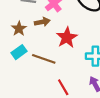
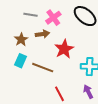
cyan rectangle: (19, 52) -> (21, 61), turned -32

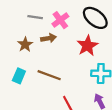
red star: (64, 49) -> (87, 46), moved
cyan rectangle: (21, 61) -> (19, 76), moved

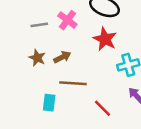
brown arrow: (48, 38) -> (62, 57), moved
cyan rectangle: (19, 76) -> (49, 103), moved

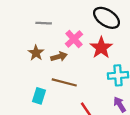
pink cross: (67, 20) -> (74, 39), moved

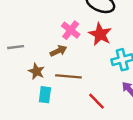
gray line: (44, 23) -> (16, 47), moved
brown star: (36, 53) -> (36, 71), moved

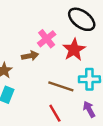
brown line: (68, 76) -> (61, 86), moved

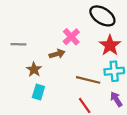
red star: (74, 50) -> (110, 45), moved

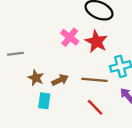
red star: (110, 45) -> (96, 42), moved
brown arrow: (57, 54) -> (60, 80), moved

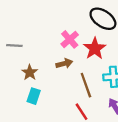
brown arrow: (60, 80) -> (64, 64), moved
brown line: (95, 80) -> (86, 85), turned 55

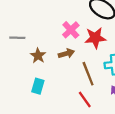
red star: (95, 48) -> (95, 38), turned 30
brown star: (30, 72) -> (38, 56), moved

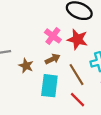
red star: (95, 38) -> (77, 39), turned 30
cyan rectangle: (38, 86) -> (49, 86), moved, size x1.5

